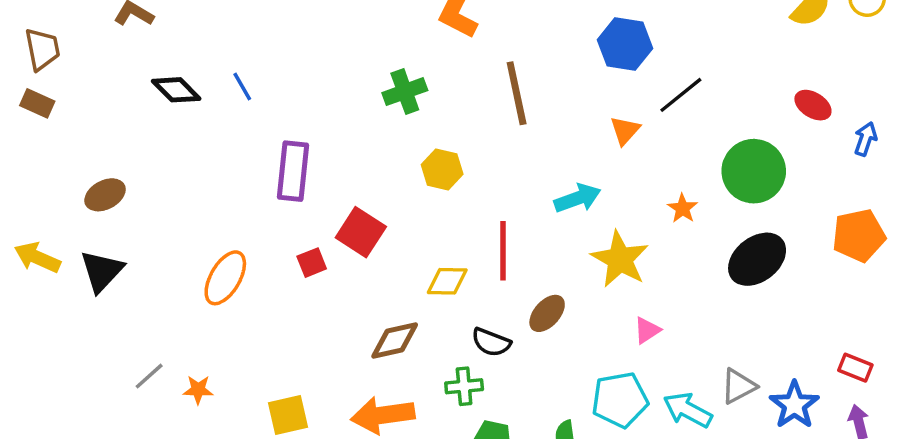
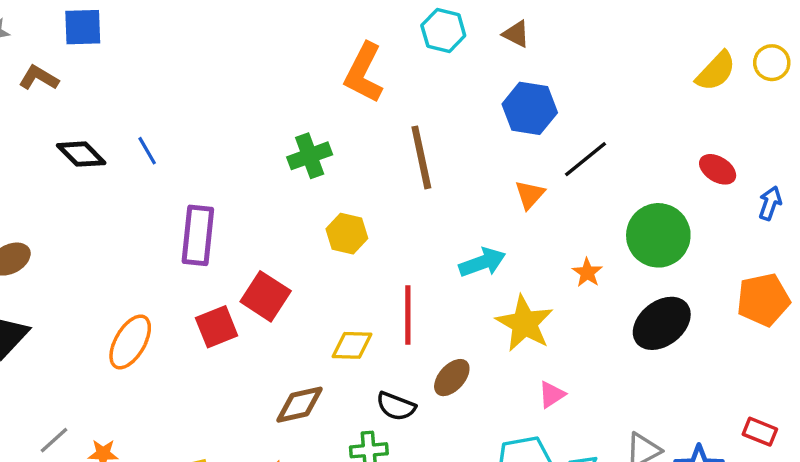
red square: (312, 263) -> (217, 327), size x1.4

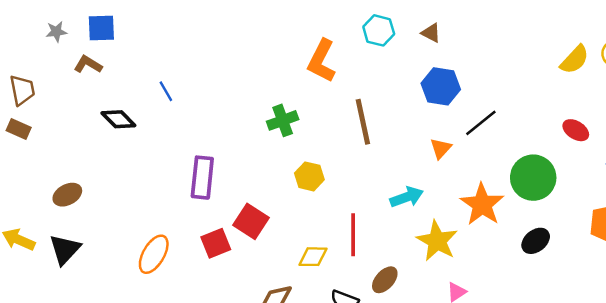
blue square: (83, 27) -> (101, 28), moved
blue line: (147, 151) -> (166, 91), moved
orange star: (587, 273) -> (482, 204), size x2.0
black ellipse: (662, 323) -> (536, 241), size x0.7

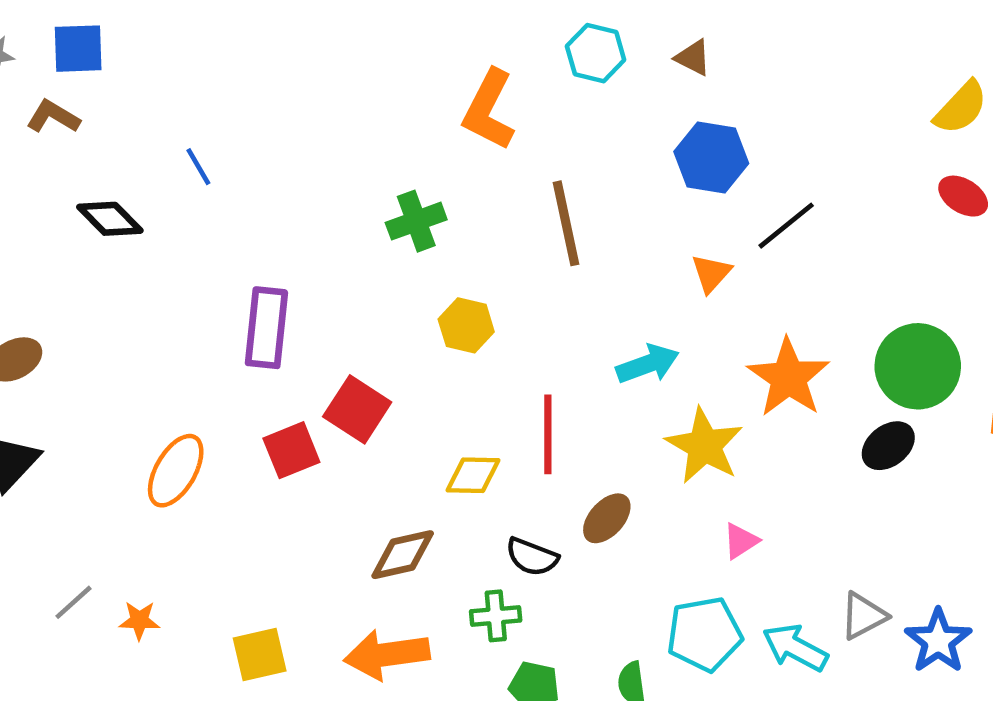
red ellipse: (576, 130) -> (963, 196), moved
green circle: (533, 178) -> (918, 366), moved

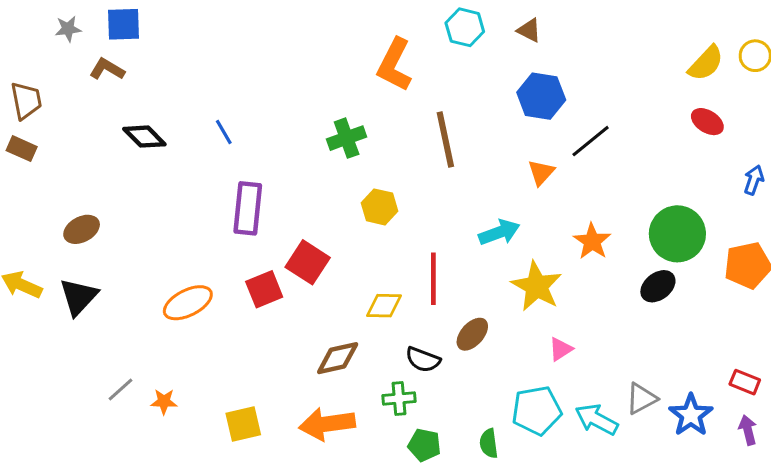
blue line: (198, 167) -> (224, 132), moved
orange star: (788, 378) -> (592, 241), size x0.7
orange ellipse: (176, 471) -> (188, 303), turned 33

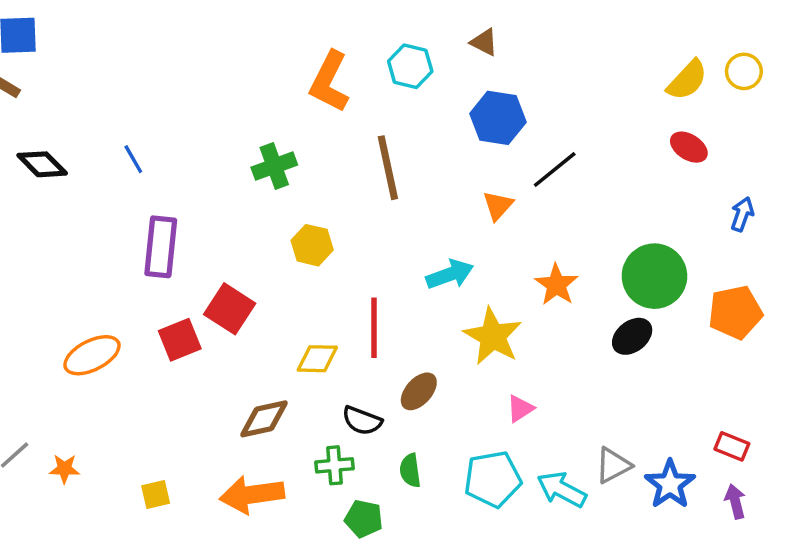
cyan hexagon: (465, 27) -> (410, 66), moved
yellow square: (243, 424) -> (156, 495), size x0.7
green semicircle: (489, 443) -> (410, 470), moved

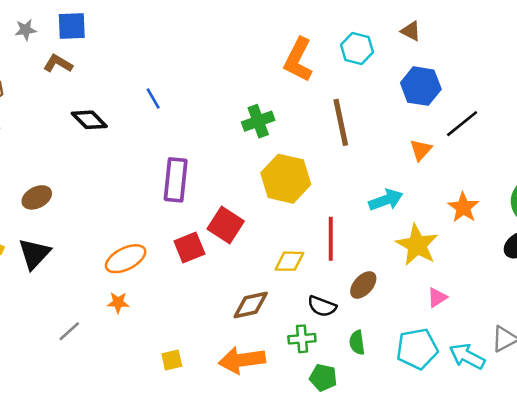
blue line: (133, 159) -> (153, 99), moved
yellow hexagon: (312, 245) -> (286, 179), size x1.6
orange star: (64, 469) -> (118, 302), moved

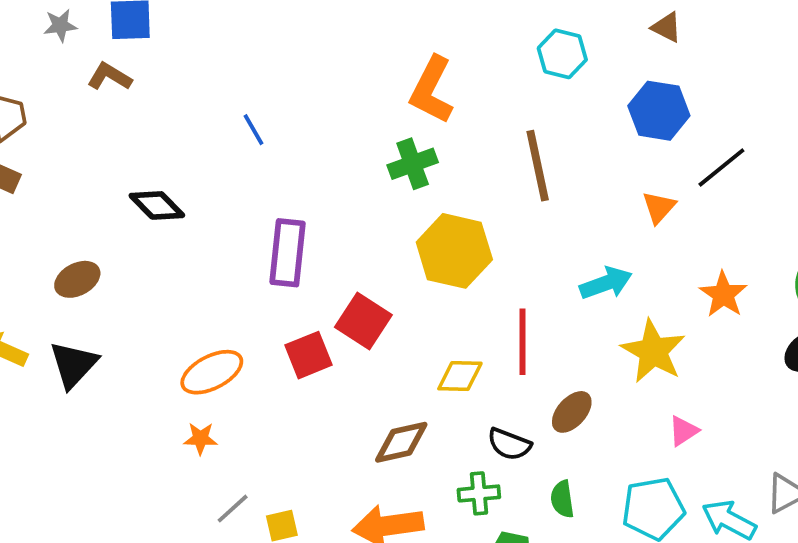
brown triangle: (411, 31) -> (666, 27), moved
orange L-shape: (298, 60) -> (432, 90), moved
black diamond: (89, 120) -> (157, 205), moved
gray line: (69, 331) -> (233, 509), moved

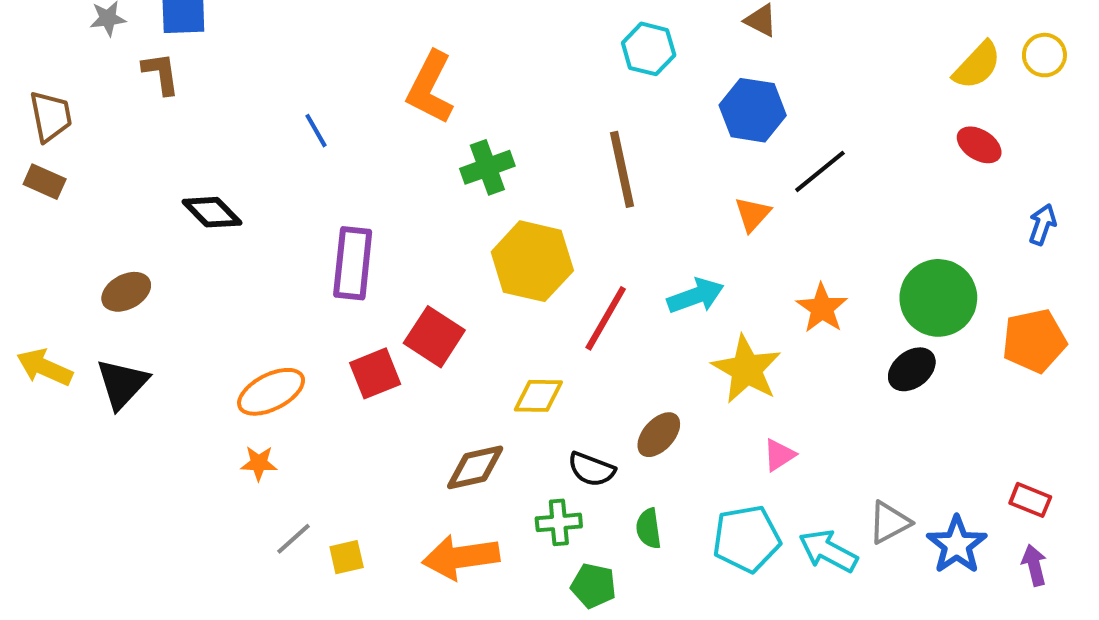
brown L-shape: (110, 77) -> (161, 73), turned 51
orange L-shape: (432, 90) -> (430, 88), moved
red line: (523, 342) -> (606, 318), moved, turned 30

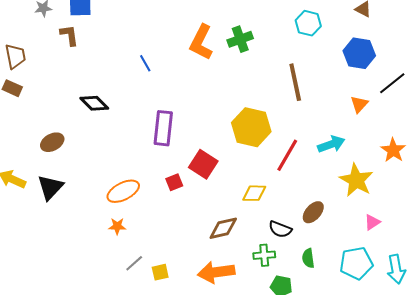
green cross: (487, 167) -> (240, 39), moved
red square: (375, 373) -> (174, 182), size x0.7
cyan arrow: (828, 551) -> (396, 269), turned -128

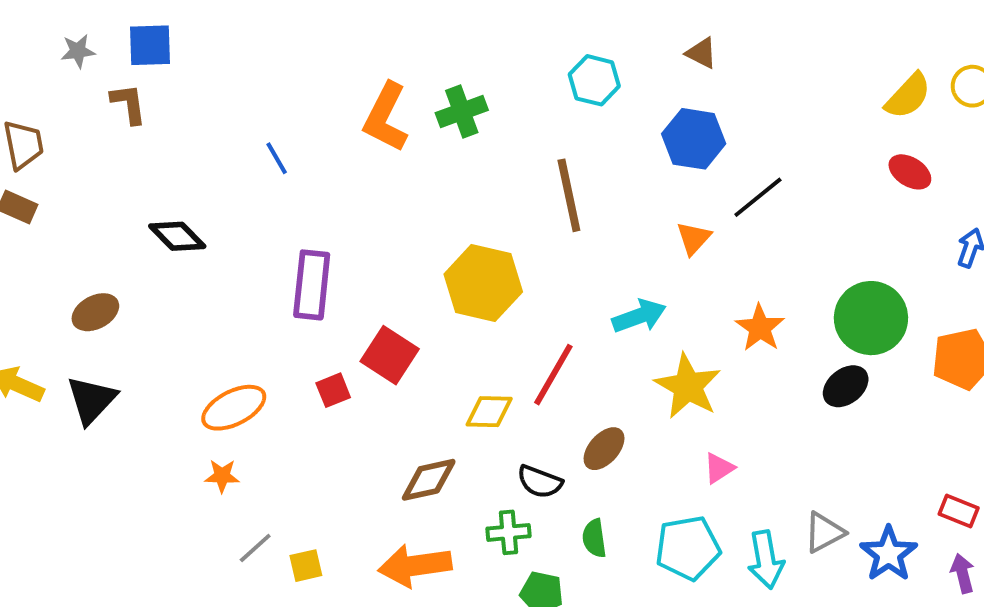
red line: (287, 155) -> (553, 375), moved

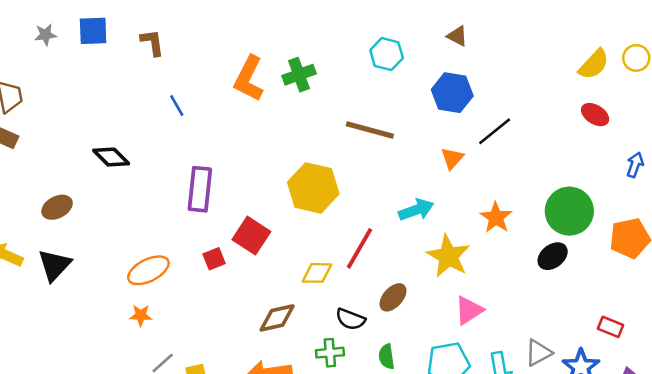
brown L-shape: (129, 104) -> (152, 42), moved
brown line: (569, 195) -> (370, 130), turned -63
pink triangle: (719, 468) -> (469, 310), size x1.4
red rectangle: (959, 511) -> (611, 327), moved

